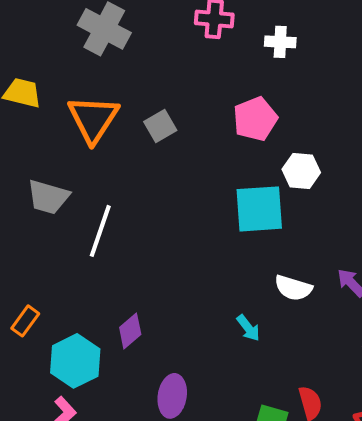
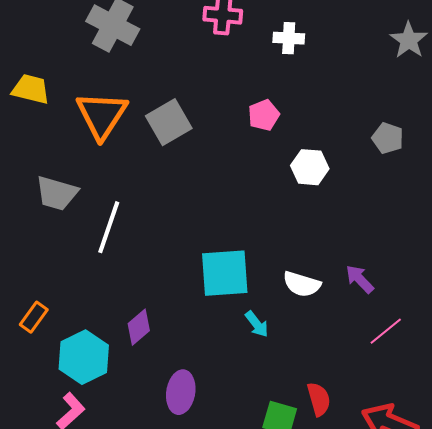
pink pentagon: (255, 119) -> (264, 115), size x0.7
gray square: (160, 126) -> (169, 122), size x1.4
cyan square: (259, 209) -> (225, 273), moved

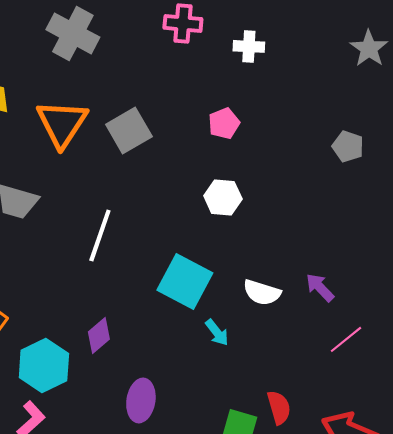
white hexagon: (310, 167) -> (223, 197), moved
white line: (109, 227) -> (100, 235), moved
cyan square: (225, 273) -> (185, 281), turned 32

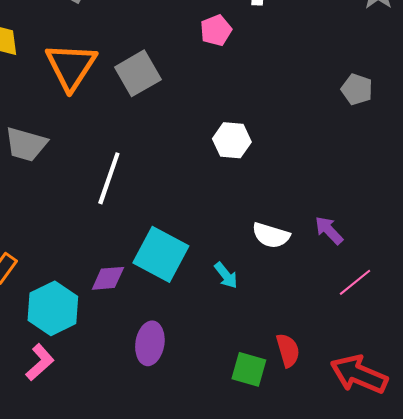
pink pentagon: (224, 123) -> (216, 30), moved
cyan square: (185, 281) -> (161, 254), moved
purple diamond: (99, 335) -> (108, 278), turned 36

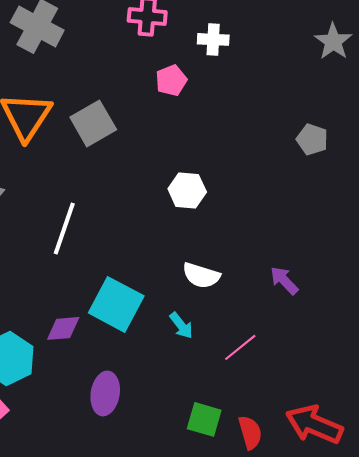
white semicircle: (271, 235) -> (201, 275), moved
pink line: (355, 282) -> (240, 347), moved
red semicircle: (288, 350) -> (250, 432), moved

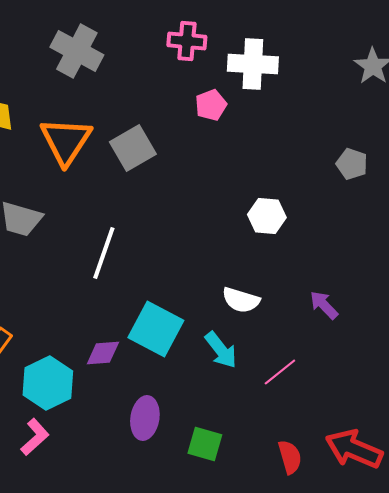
white cross: (213, 39) -> (253, 64), size x1.6
white hexagon: (187, 190) -> (267, 216), moved
cyan arrow: (181, 325) -> (221, 350), size x1.4
green square: (204, 419) -> (205, 444), moved

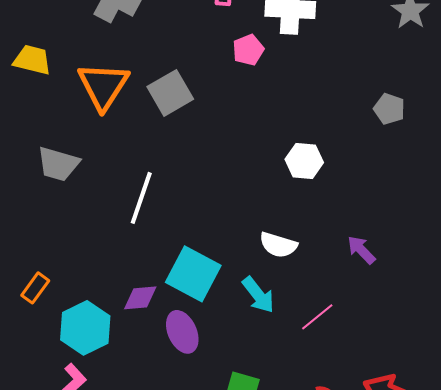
purple ellipse: (145, 418) -> (182, 332), moved, turned -33

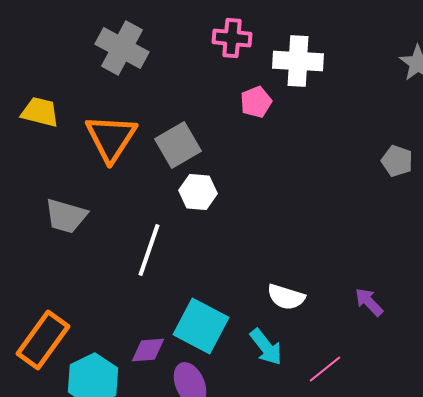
white hexagon: (304, 161) -> (198, 192), moved
orange rectangle: (35, 288) -> (43, 340), size x1.8

